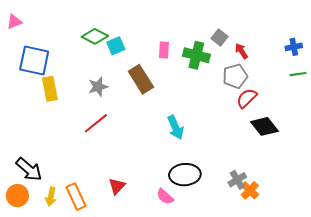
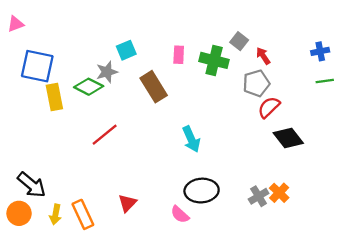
green diamond: (95, 36) -> (89, 87), moved
gray star: (98, 87) -> (107, 72), moved
orange cross: (250, 190) -> (279, 193), moved

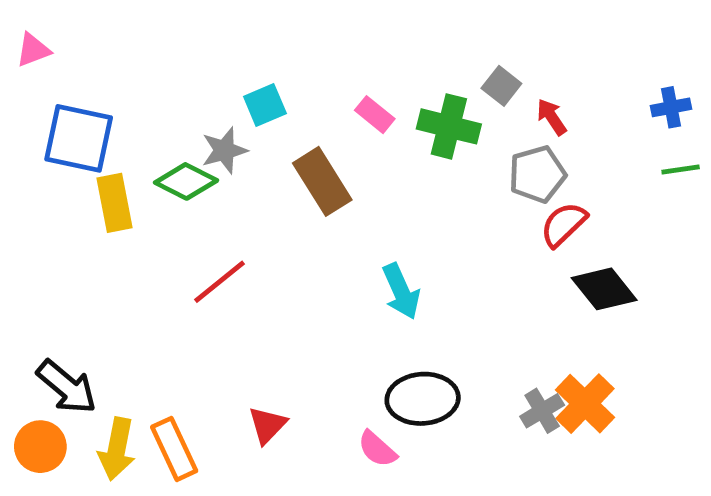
pink rectangle: (179, 55) -> (375, 115), turned -54
orange cross: (279, 193) -> (585, 404), size x1.4
yellow arrow: (56, 214) -> (117, 449), size x1.4

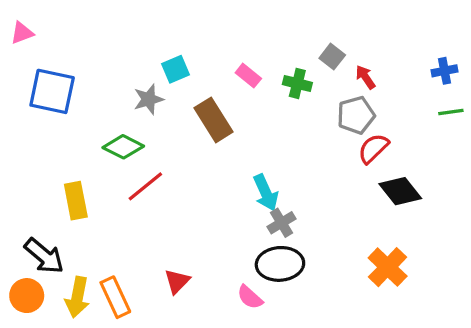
green cross: (449, 126) -> (297, 83), size x0.7
green diamond: (186, 181) -> (123, 147), moved
yellow rectangle: (114, 203) -> (76, 201), moved
gray cross: (542, 411) -> (282, 223), moved

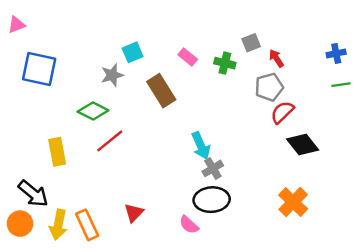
gray square: (332, 57) -> (251, 43), turned 30

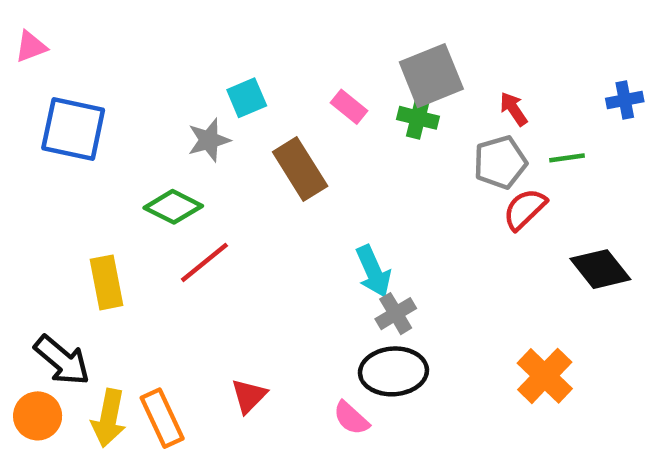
gray square: (251, 43) -> (431, 76), moved, size x1.8
green line: (341, 85) -> (567, 158), moved
black diamond: (303, 145) -> (600, 269), moved

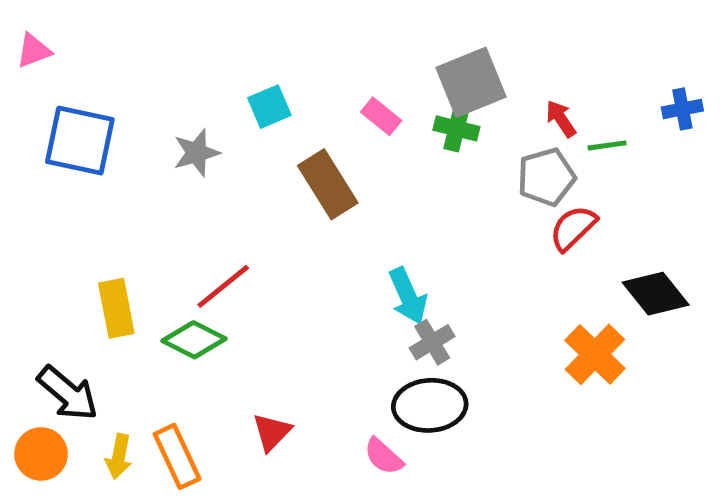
gray star: (209, 140) -> (196, 153), moved
green line: (567, 158) -> (607, 145), moved
green diamond: (173, 207) -> (194, 340), moved
orange cross: (545, 376) -> (595, 354), moved
yellow arrow: (109, 418) -> (119, 456), size x0.7

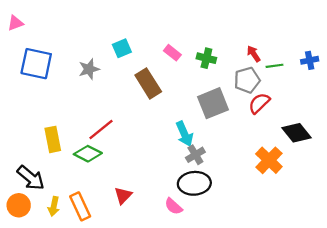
gray square: (471, 82) -> (213, 103), moved
blue cross: (682, 109) -> (310, 60), moved

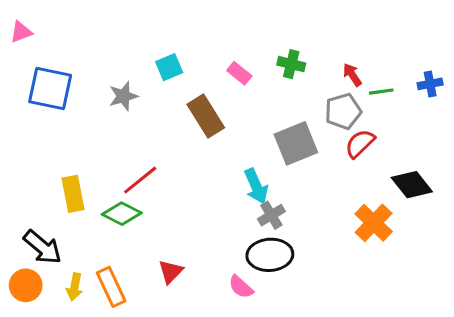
green cross: (206, 58) -> (291, 64), moved

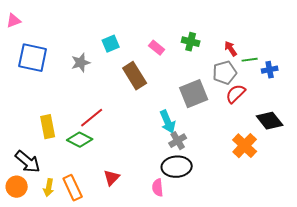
blue cross: (430, 84) -> (270, 70), moved
pink semicircle: (241, 287) -> (158, 188), turned 42

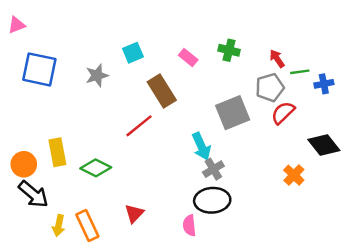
red line: (92, 118) -> (139, 126), moved
orange cross: (245, 146) -> (294, 175), size x0.7
orange circle: (17, 187) -> (24, 164), moved

